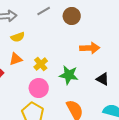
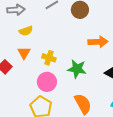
orange triangle: (16, 59) -> (24, 53), turned -40
yellow cross: (41, 64) -> (49, 58), turned -32

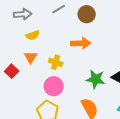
orange arrow: (98, 42) -> (81, 43), moved
green star: (77, 69) -> (96, 79), moved

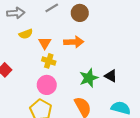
orange triangle: (31, 57) -> (45, 43), moved
green star: (96, 79) -> (89, 78), turned -30

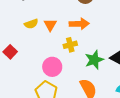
yellow semicircle: (26, 34) -> (31, 24), moved
yellow cross: (49, 61) -> (70, 45), moved, turned -32

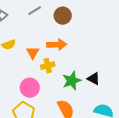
orange triangle: (50, 25) -> (33, 53), moved

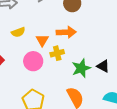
pink circle: (30, 88) -> (33, 61), moved

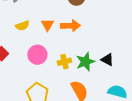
orange triangle: (42, 40) -> (47, 25), moved
yellow cross: (57, 53) -> (64, 62), moved

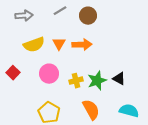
yellow semicircle: (22, 26) -> (34, 45), size x1.5

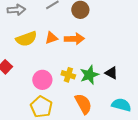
orange triangle: (59, 44) -> (51, 38), turned 40
pink circle: (49, 74) -> (42, 80), moved
yellow cross: (76, 81) -> (68, 75), turned 32

